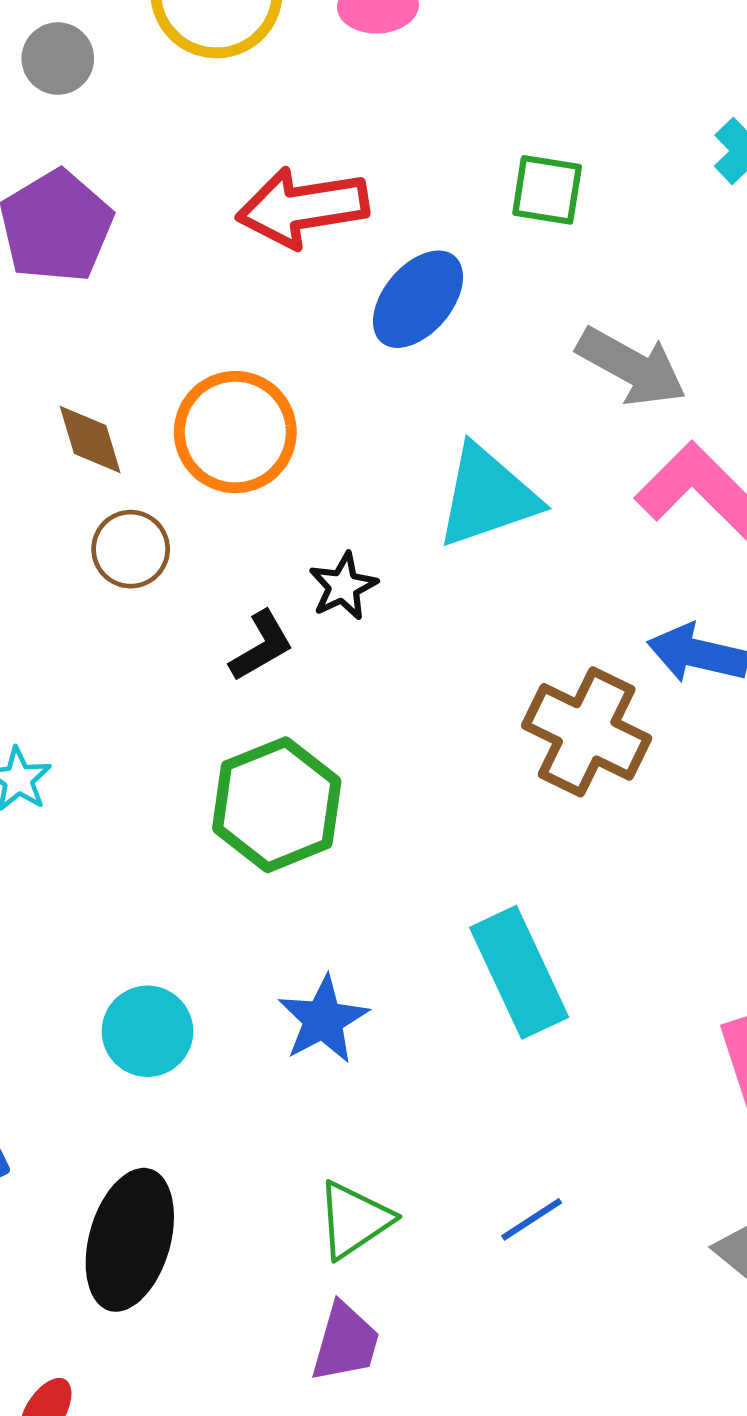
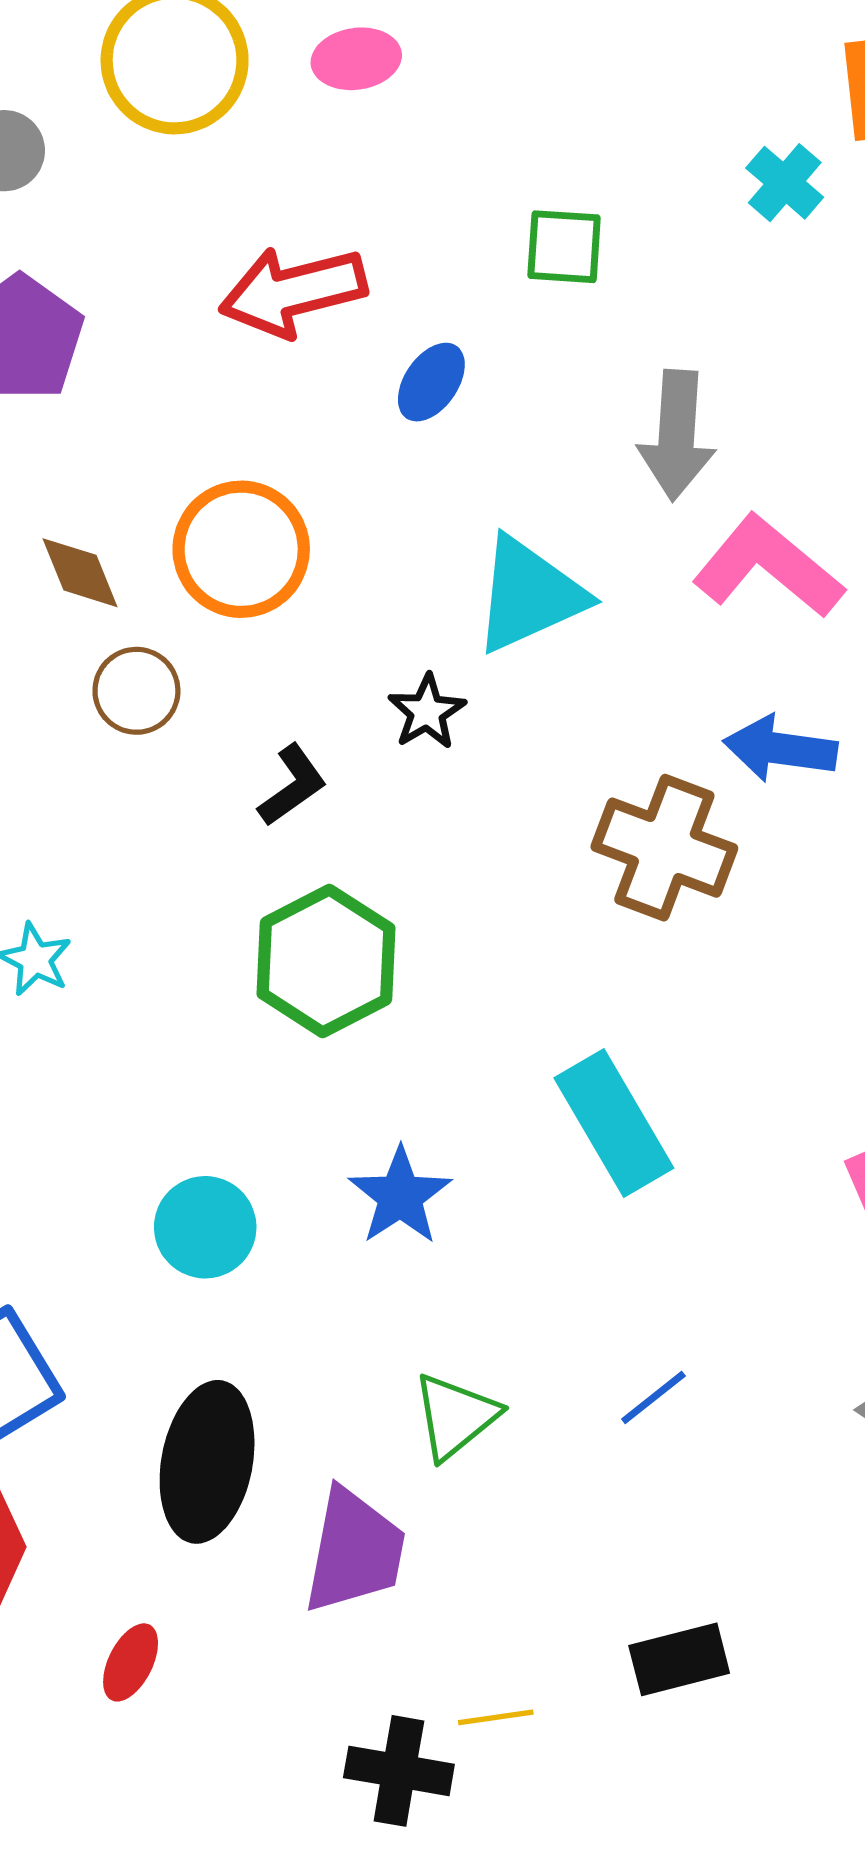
blue ellipse: (418, 299) -> (431, 382), size x0.7
gray arrow: (632, 367) -> (677, 435), turned 70
black star: (343, 586) -> (427, 712), moved
purple trapezoid: (345, 1342) -> (354, 1551), moved, size x1.4

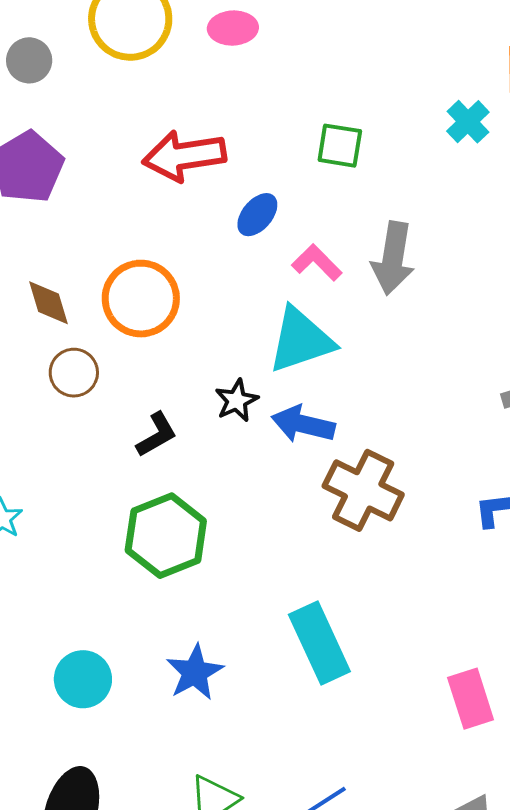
pink L-shape: (768, 567) -> (317, 263), moved, size x0.6
blue arrow: (780, 749) -> (303, 424), moved

